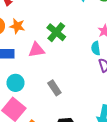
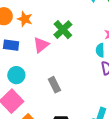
pink triangle: (36, 50) -> (41, 45), turned -36

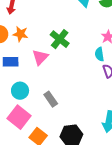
gray rectangle: (54, 85) -> (51, 99), moved

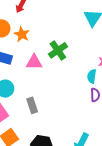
pink triangle: (40, 57) -> (34, 62), turned 30

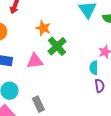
orange star: (22, 34) -> (43, 28), moved

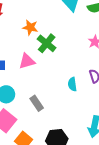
cyan semicircle: (94, 68) -> (72, 84), moved

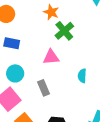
pink triangle: (27, 61) -> (51, 57), moved

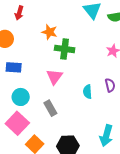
green cross: (64, 31) -> (65, 49), turned -36
pink triangle: (51, 57) -> (54, 77), turned -42

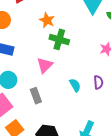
cyan semicircle: (87, 92) -> (75, 85), turned 144

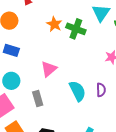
green cross: (59, 39) -> (76, 29), moved
cyan semicircle: (75, 85) -> (78, 91), size x1.5

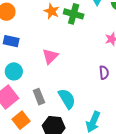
cyan semicircle: (78, 91) -> (67, 99), moved
gray rectangle: (38, 98) -> (39, 97), moved

